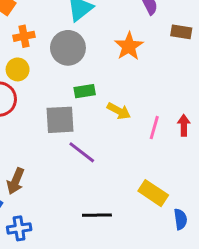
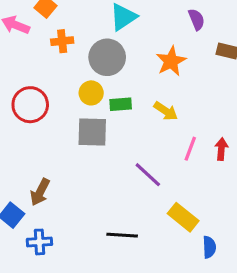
yellow circle: (18, 69) -> (91, 93), moved
yellow arrow: (119, 111) -> (166, 111), moved
purple line: (82, 152) -> (148, 175), moved

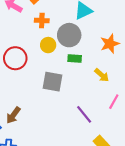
yellow circle: (91, 93) -> (48, 45), moved
green rectangle: (121, 104) -> (75, 59), moved

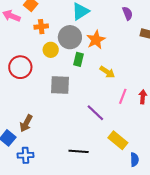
orange star: (110, 44) -> (96, 40), moved
green rectangle: (75, 59) -> (78, 59), turned -72

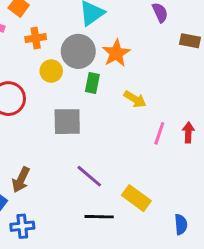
purple line: (95, 113) -> (89, 176), moved
yellow rectangle: (118, 140) -> (136, 198), moved

